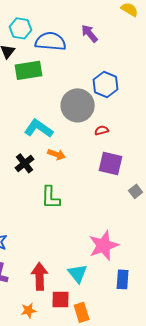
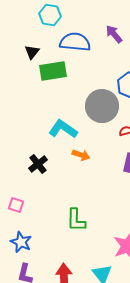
cyan hexagon: (21, 28) -> (50, 15), moved
black cross: (25, 163) -> (38, 164), moved
green L-shape: (51, 197) -> (76, 220), moved

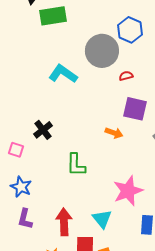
orange arrow: (81, 155) -> (114, 133), moved
black cross: (38, 164) -> (43, 130), moved

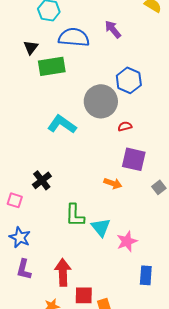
pink star: (128, 191) -> (127, 241), size x0.7
cyan triangle: (102, 219) -> (101, 227), moved

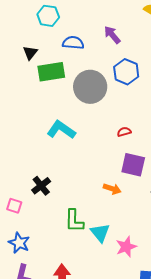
blue semicircle: (74, 37) -> (73, 43), size x0.7
blue hexagon: (129, 80) -> (126, 72), moved
gray circle: (101, 101) -> (90, 87), moved

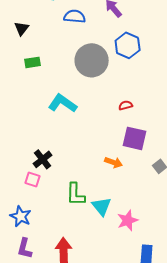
black triangle: (30, 53) -> (22, 28), moved
green rectangle: (51, 72) -> (33, 62), moved, size x0.6
pink square: (14, 206) -> (33, 179), moved

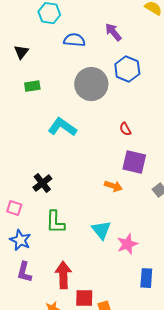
red semicircle: (126, 105) -> (125, 129), turned -104
pink square: (33, 179) -> (14, 208), moved
green L-shape: (76, 194) -> (55, 222), moved

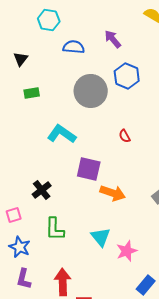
purple square: (134, 162) -> (89, 169), moved
orange arrow: (113, 186) -> (113, 193), size x1.4
pink square: (14, 208) -> (14, 215), turned -35
blue rectangle: (146, 278) -> (146, 285), turned 36

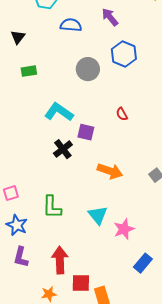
gray circle: (91, 91) -> (88, 69), size x0.7
purple square: (89, 169) -> (86, 132), moved, size x0.7
black cross: (42, 190) -> (63, 149), moved

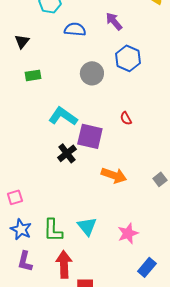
purple square: (86, 132) -> (90, 136), size x1.5
green L-shape: (52, 207) -> (53, 230), moved
cyan triangle: (98, 215) -> (87, 226), moved

